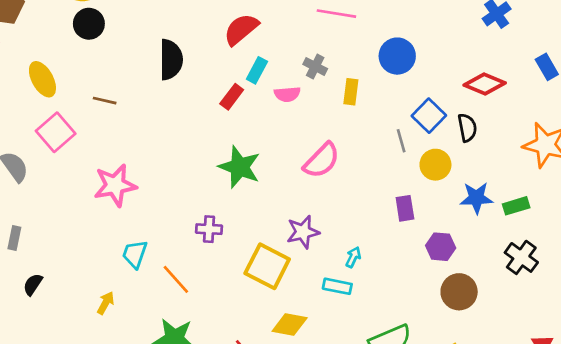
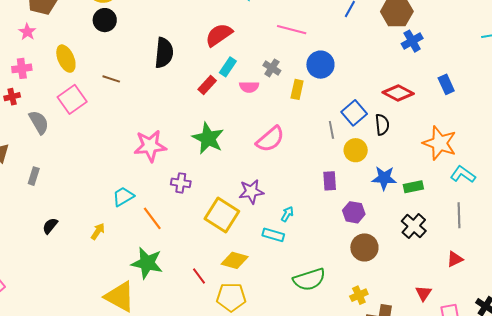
blue circle: (397, 56) -> (320, 65), moved
pink star: (115, 185) -> (150, 146), moved
cyan trapezoid: (135, 254) -> (123, 197), turned 35
black semicircle: (33, 284) -> (50, 226), moved

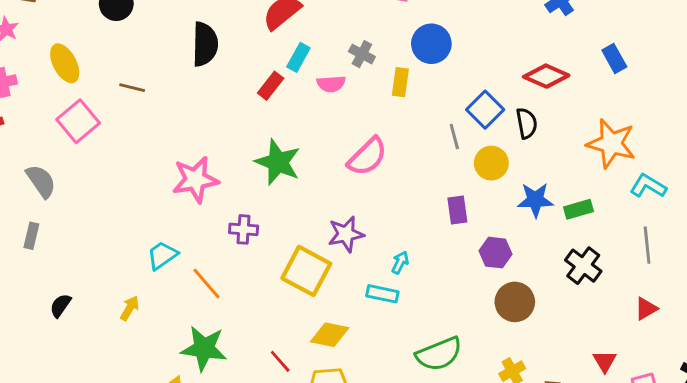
gray semicircle: (39, 122) -> (41, 181), moved

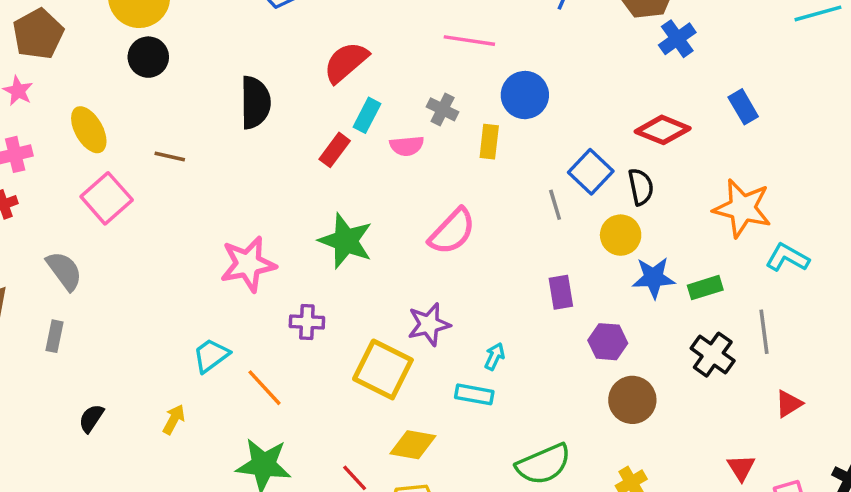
yellow circle: (491, 163) -> (621, 235), moved
gray line: (647, 245) -> (764, 332), moved

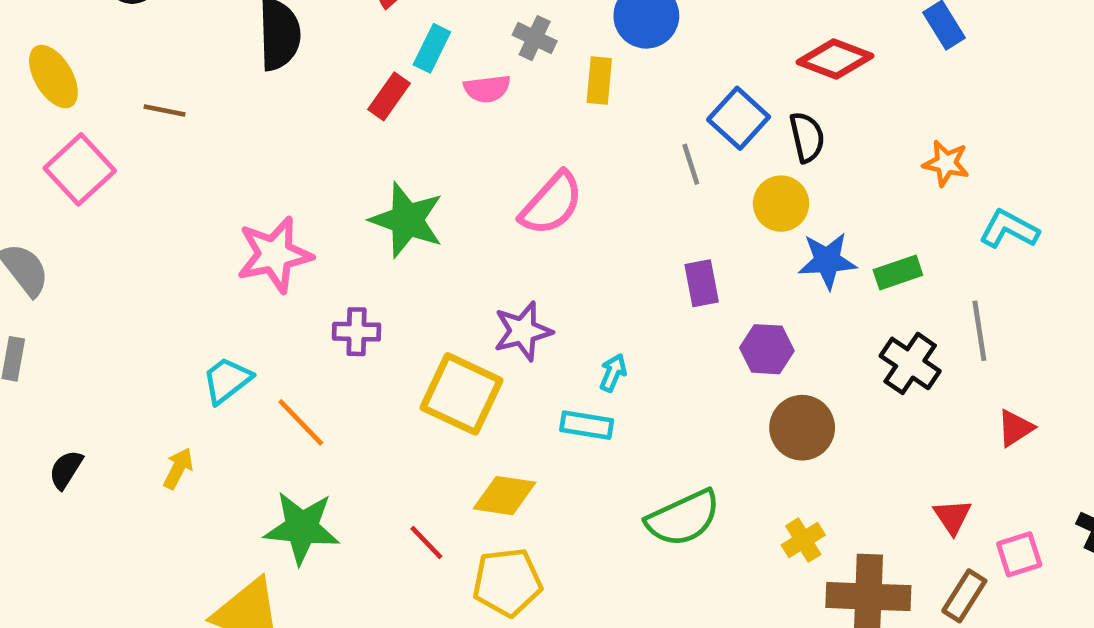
orange star: (742, 208) -> (946, 163), size x0.6

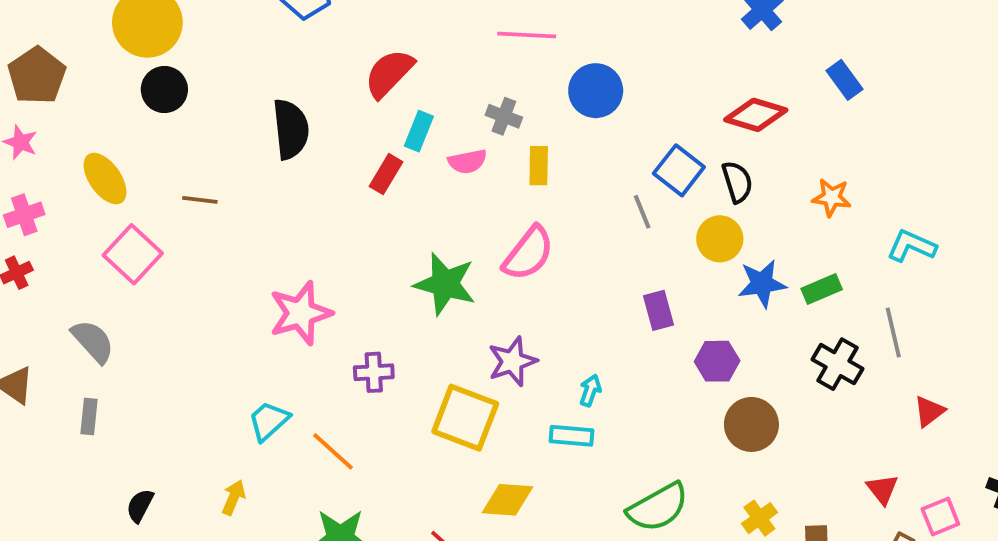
yellow rectangle: (599, 80) -> (539, 166), moved
orange star: (946, 163) -> (832, 197), moved
green star: (407, 220) -> (445, 284), moved

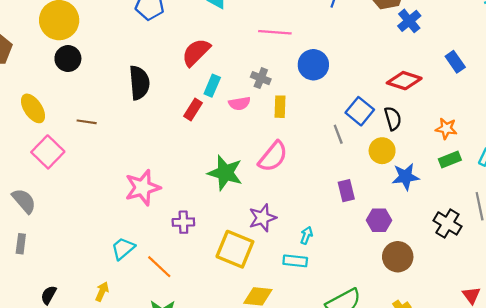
green rectangle: (822, 289) -> (450, 160), moved

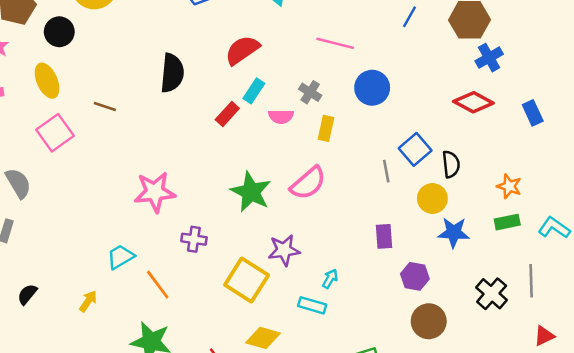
black circle: (68, 59) -> (59, 32), moved
red diamond: (404, 81) -> (473, 102), moved

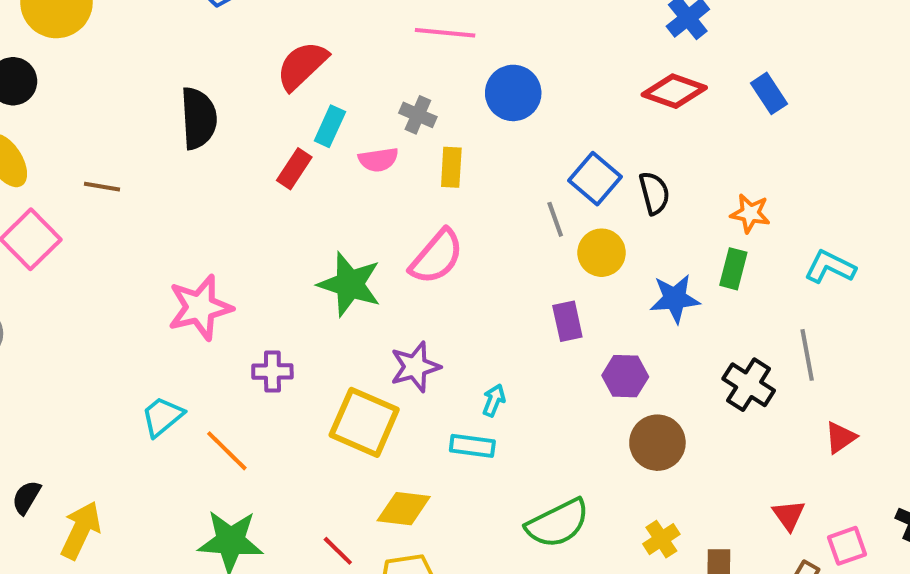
yellow circle: (432, 198) -> (602, 253), moved
green rectangle: (507, 222) -> (733, 269), moved, turned -55
yellow arrow: (88, 301) -> (81, 530), moved, size x1.6

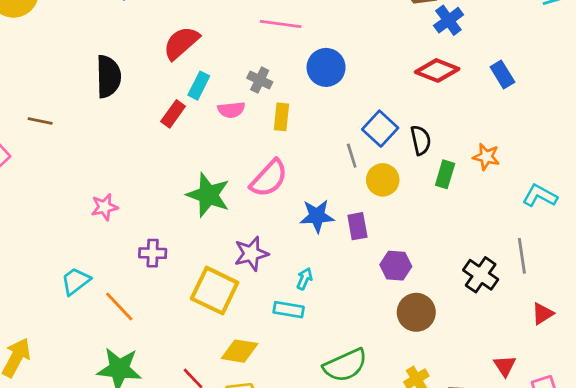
green rectangle: (733, 269) -> (445, 174), moved
blue star: (675, 299) -> (317, 216), moved
pink star: (200, 307) -> (104, 207), size x0.6

